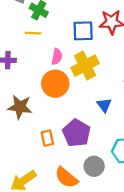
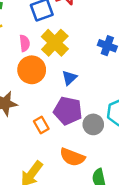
blue triangle: (104, 105) -> (69, 78), moved, turned 42
gray circle: (94, 166) -> (93, 124), moved

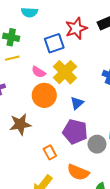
pink semicircle: (25, 43) -> (39, 72), turned 128
orange rectangle: (41, 125) -> (50, 152), moved

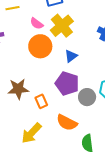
brown star: (20, 124) -> (18, 89), moved

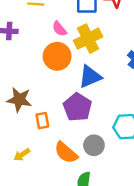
blue triangle: (71, 56) -> (90, 77), size x1.5
gray circle: (87, 97) -> (94, 145), moved
yellow arrow: (31, 133) -> (22, 155), size x0.6

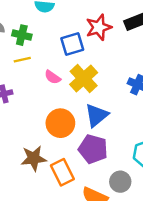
orange circle: (57, 56) -> (60, 123), moved
orange rectangle: (42, 121) -> (62, 172), size x1.5

